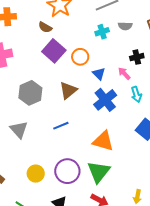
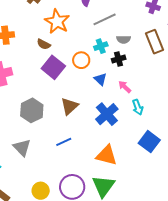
orange circle: (80, 57) -> (81, 60), moved
black cross: (137, 57) -> (119, 59), moved
blue triangle: (99, 74) -> (100, 79), moved

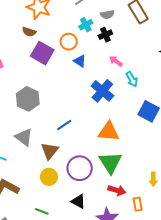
blue triangle: (100, 79) -> (80, 61), moved
brown triangle: (69, 106) -> (50, 151), moved

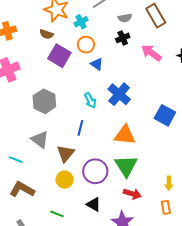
cyan cross: (86, 25) -> (81, 22), moved
pink arrow: (116, 61) -> (151, 53), moved, size x1.5
cyan arrow: (132, 79) -> (90, 100), moved
blue line: (64, 125) -> (80, 128), turned -42
orange rectangle: (138, 204) -> (166, 207), moved

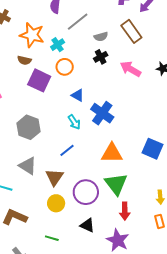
blue triangle: (97, 64) -> (78, 95), moved
blue square: (165, 115) -> (153, 149), moved
blue line: (80, 128) -> (67, 150), turned 42
red arrow: (132, 194) -> (125, 211), turned 78

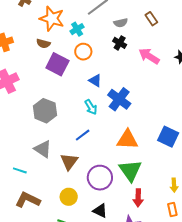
brown rectangle: (131, 31) -> (151, 19), size x0.6
black cross: (101, 57) -> (120, 43), turned -32
yellow circle: (56, 203) -> (69, 197), moved

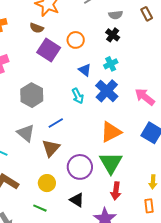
cyan cross: (77, 29) -> (111, 64), moved
pink arrow: (149, 56) -> (145, 97), moved
blue line: (83, 135) -> (56, 123), moved
orange triangle: (127, 140) -> (111, 132), turned -35

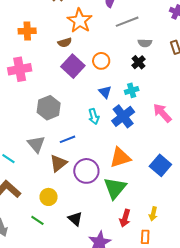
brown semicircle: (37, 28) -> (65, 42), turned -48
pink arrow: (145, 97) -> (162, 113), moved
purple circle: (80, 167) -> (86, 171), moved
red arrow: (116, 191) -> (125, 218), moved

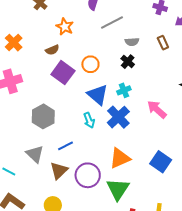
orange star: (80, 21) -> (65, 27), size x0.7
orange cross: (27, 31) -> (14, 43), turned -36
blue triangle: (105, 92) -> (98, 95), size x1.6

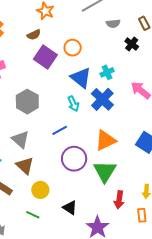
black cross: (128, 62) -> (132, 44), moved
blue line: (65, 146) -> (60, 130), moved
brown triangle: (59, 171) -> (25, 166), moved, turned -30

